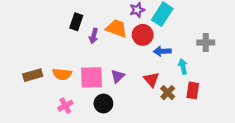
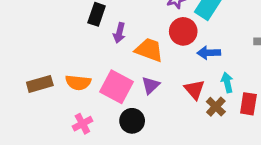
orange trapezoid: (117, 28) -> (149, 50), moved
cyan arrow: (183, 66) -> (227, 82), moved
pink square: (91, 77) -> (116, 87), turned 30

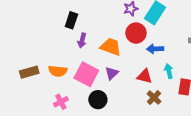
purple arrow: (119, 33) -> (82, 40), moved
red triangle: (195, 90) -> (144, 76), turned -35
brown cross: (216, 107) -> (154, 98), moved

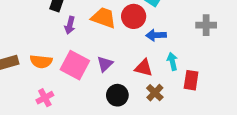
orange trapezoid: (111, 47) -> (104, 18), moved
black circle: (98, 100) -> (117, 95), moved

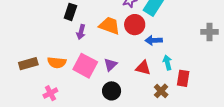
gray cross: (206, 25) -> (210, 32), moved
brown cross: (155, 93) -> (161, 91), moved
black circle: (117, 95) -> (112, 91), moved
pink cross: (45, 98) -> (50, 93), moved

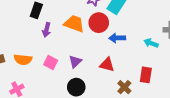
cyan arrow: (167, 63) -> (151, 43), moved, turned -56
pink square: (85, 66) -> (51, 63), size x0.6

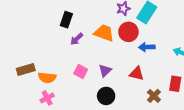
purple arrow: (47, 30) -> (77, 39), turned 32
orange semicircle: (23, 59) -> (47, 78), moved

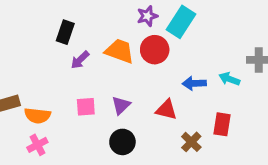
blue arrow: (147, 47) -> (194, 83), moved
pink square: (81, 72) -> (86, 107), turned -32

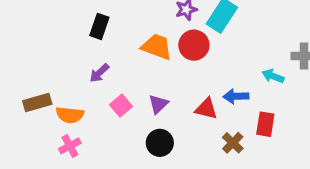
purple arrow: (80, 60) -> (99, 73), moved
blue arrow: (194, 83) -> (236, 96), moved
pink square: (86, 107) -> (121, 106), turned -36

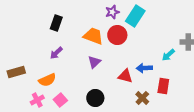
cyan arrow: (273, 76) -> (168, 55), turned -64
purple triangle: (158, 104) -> (94, 62), moved
pink square: (121, 106) -> (60, 100), moved
orange semicircle: (70, 115) -> (47, 80), moved, turned -30

